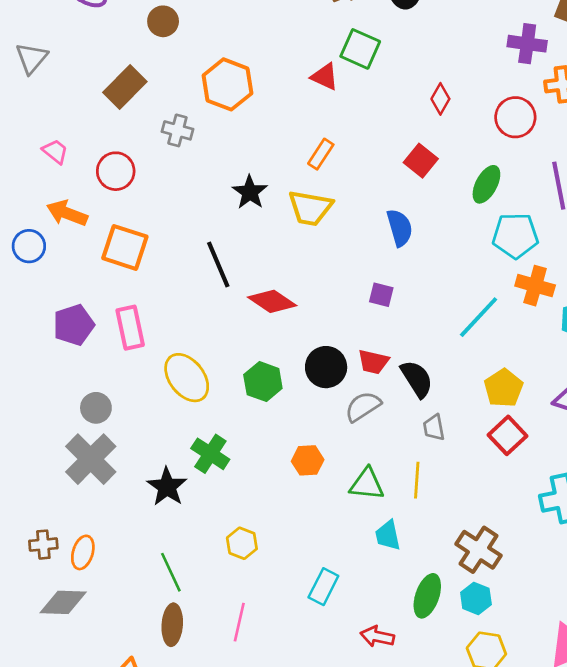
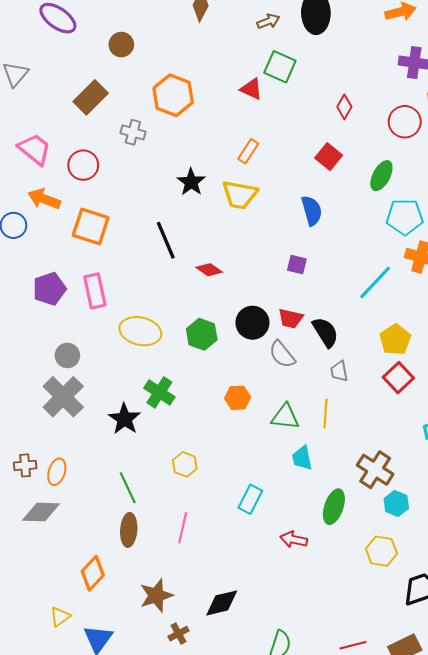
pink trapezoid: (55, 151) -> (35, 149), size x1.6
red diamond: (272, 301) -> (209, 270), size x0.7
yellow ellipse: (187, 378) -> (140, 331), turned -39
gray semicircle: (363, 407) -> (282, 354), turned -96
cyan hexagon: (476, 598) -> (396, 504), moved

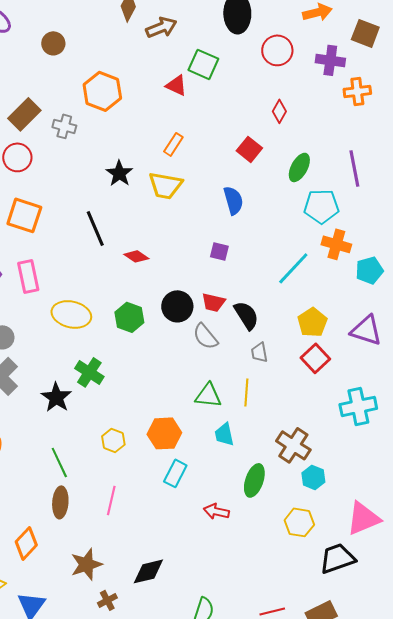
brown arrow: (268, 21) -> (161, 27), moved, size x1.4
brown rectangle: (91, 97) -> (24, 114), moved
red diamond: (344, 107) -> (279, 111), moved
red circle: (405, 122) -> (277, 50), moved
orange hexagon: (238, 398) -> (164, 433), moved, size x1.4

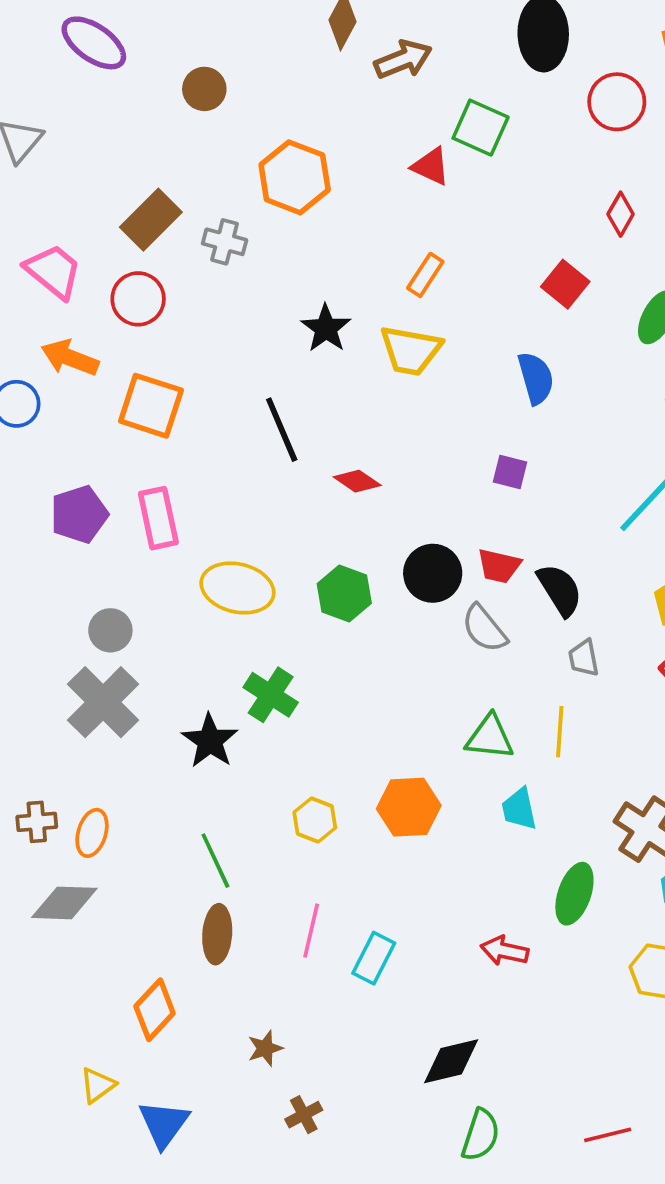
cyan rectangle: (175, 473) -> (374, 958), moved
brown star: (86, 564) -> (265, 1048), size x0.6
black diamond: (148, 571) -> (451, 1061), moved

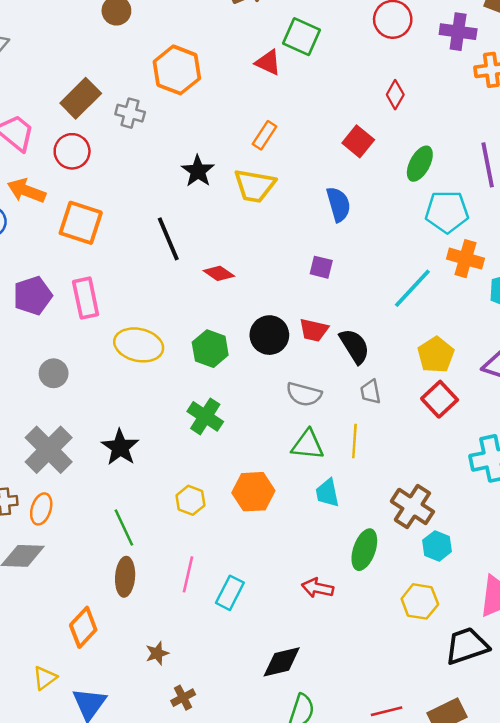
gray semicircle: (484, 628) -> (304, 394), moved, turned -36
green cross: (271, 695) -> (205, 416), moved
gray cross: (103, 702) -> (49, 450), moved

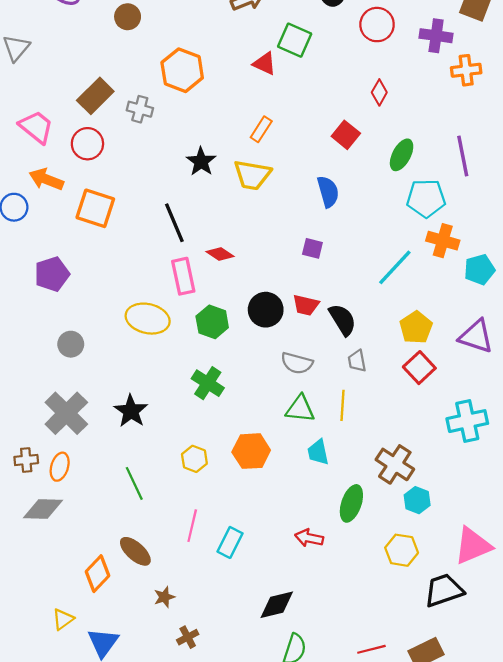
pink rectangle: (86, 298) -> (183, 276), moved
brown ellipse: (125, 577) -> (135, 551), moved, turned -52

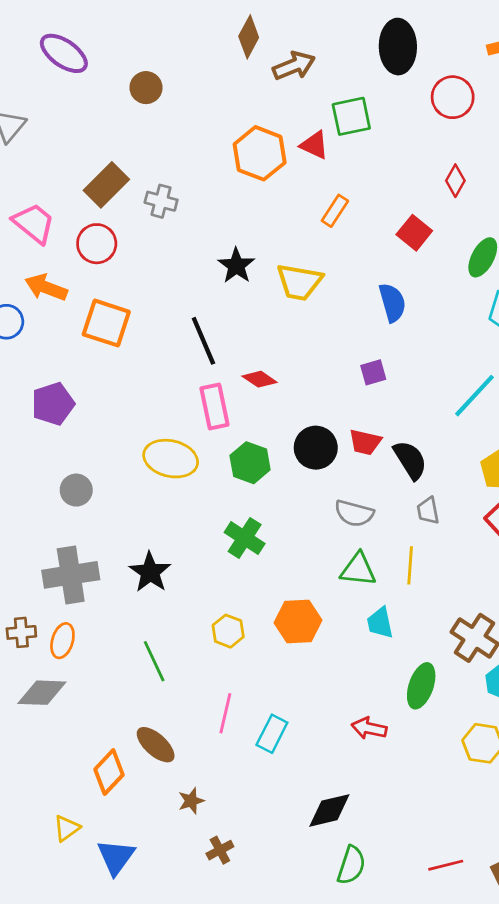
green square: (295, 40) -> (351, 116), turned -36
orange hexagon: (182, 70) -> (260, 153), moved
orange rectangle: (261, 129) -> (335, 211), moved
purple square: (312, 248) -> (373, 372), turned -30
gray cross: (66, 413) -> (71, 575), turned 36

